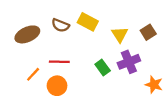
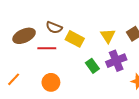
yellow rectangle: (88, 22) -> (75, 39), moved
red line: (59, 62) -> (47, 48), moved
orange line: (33, 74) -> (14, 79), moved

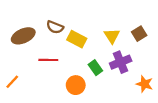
red line: (47, 48) -> (48, 60), moved
orange circle: (51, 82) -> (76, 85), moved

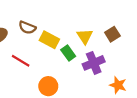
red line: (48, 60) -> (21, 61), turned 30
green rectangle: (95, 68) -> (68, 53), moved

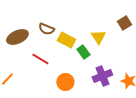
brown square: (112, 34) -> (124, 23), moved
purple cross: (94, 63) -> (102, 76), moved

